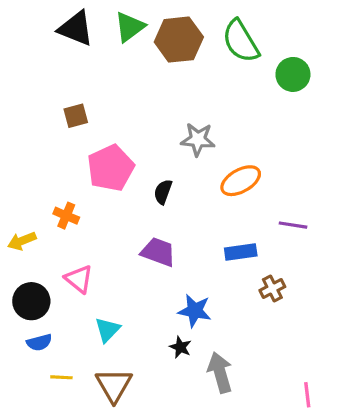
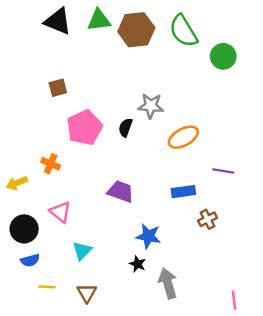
green triangle: (130, 27) -> (99, 20), turned 30
black semicircle: (163, 192) -> (125, 128), moved
brown triangle: (114, 385) -> (87, 293), size x0.7

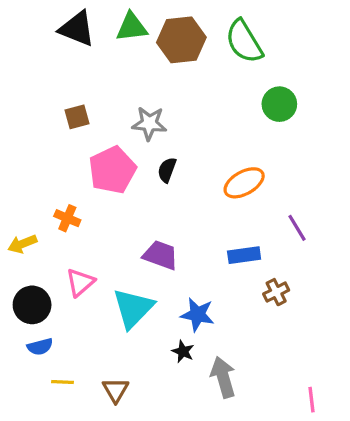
green circle: (223, 56) -> (279, 104), moved
gray star: (151, 106) -> (149, 123), moved
purple line: (223, 171) -> (297, 228), turned 50
pink triangle: (60, 212) -> (80, 282), turned 40
cyan triangle: (82, 251) -> (133, 308), moved, size x1.6

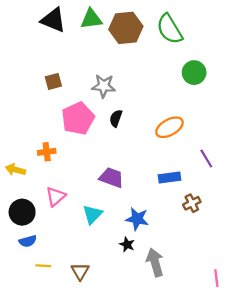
orange cross: (67, 218) -> (47, 152), turned -30
yellow arrow: (22, 244) -> (15, 170), turned 36
cyan triangle: (133, 308) -> (92, 214), size x0.7

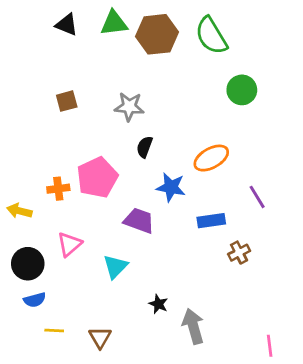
black triangle: (53, 20) -> (67, 25), size x0.7
pink pentagon: (78, 118) -> (97, 178), moved
blue star: (137, 219) -> (171, 187), moved

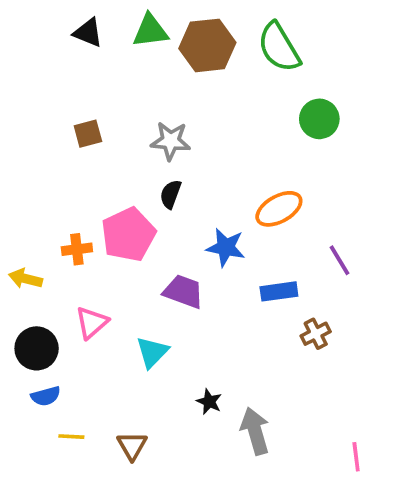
black semicircle: (145, 147) -> (171, 194), moved

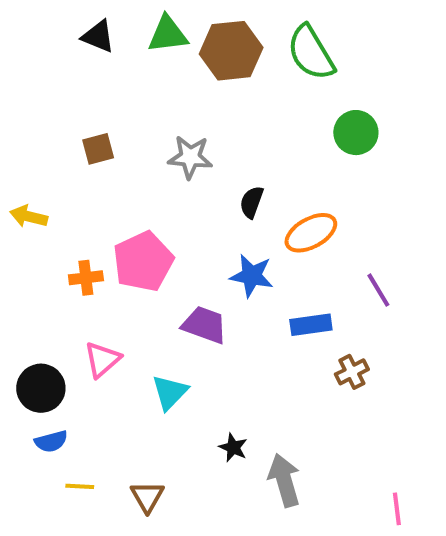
black semicircle: (171, 194) -> (252, 202), moved
yellow arrow: (26, 279) -> (29, 216), moved

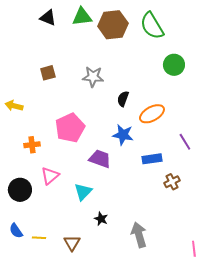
orange cross: (86, 278) -> (32, 145), moved
blue semicircle: (51, 441) -> (16, 231), moved, turned 70
black star: (233, 448) -> (101, 219), moved

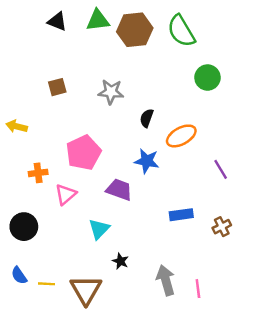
blue rectangle: (152, 159) -> (181, 215), moved
pink triangle: (50, 176) -> (66, 194), moved
brown cross: (172, 182) -> (222, 227), moved
brown triangle: (72, 243) -> (86, 290), size x1.6
pink line: (194, 249) -> (198, 289), moved

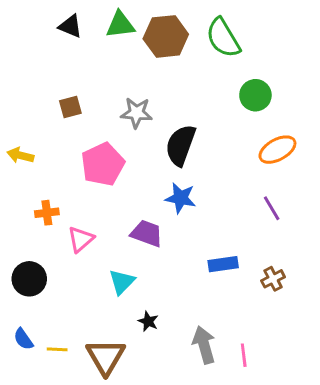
black semicircle: (147, 118) -> (181, 145), size x1.8
orange ellipse: (181, 136) -> (277, 150), moved
pink pentagon: (83, 153) -> (103, 164), moved

